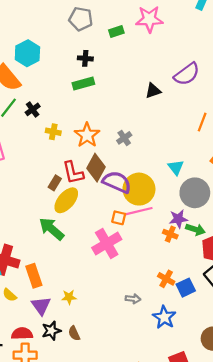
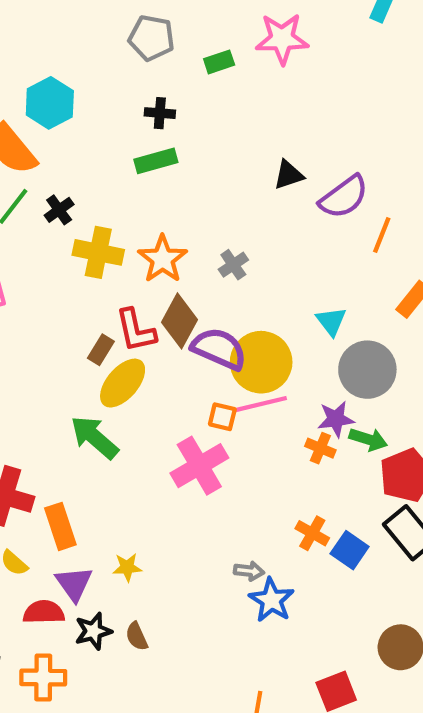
purple semicircle: (187, 74) -> (344, 197), moved
yellow cross: (53, 132) -> (98, 252), size x1.6
blue square: (186, 288) -> (350, 550), turned -30
blue star: (164, 317) -> (271, 600), moved
red semicircle: (22, 334) -> (44, 612), moved

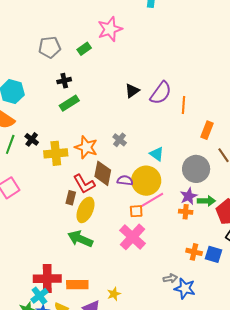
cyan triangle: (331, 321) -> (157, 154), moved
purple semicircle: (219, 349) -> (125, 180), size x0.6
orange rectangle: (60, 526) -> (77, 285), turned -55

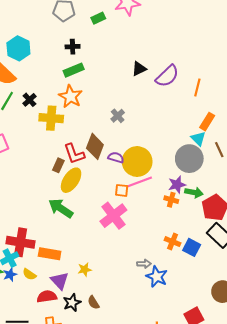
orange line: (184, 105) -> (197, 88), moved
orange star: (86, 147) -> (70, 96), moved
cyan triangle: (157, 154) -> (198, 139), moved

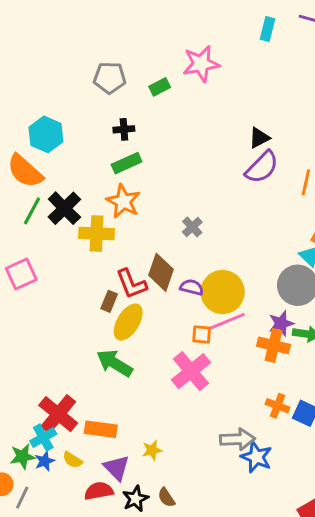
black triangle: (139, 69) -> (259, 138), moved
black cross: (30, 100) -> (64, 208), size x1.6
orange cross: (171, 200) -> (274, 345), size x1.5
red cross: (20, 242) -> (58, 414), turned 32
gray arrow: (144, 264) -> (237, 439), size x1.6

